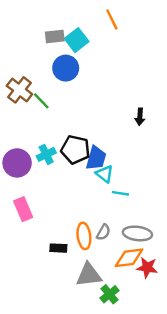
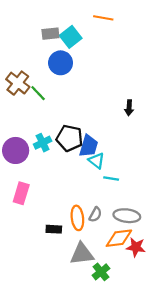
orange line: (112, 19) -> (103, 18), turned -54
pink rectangle: (23, 209) -> (21, 193), turned 40

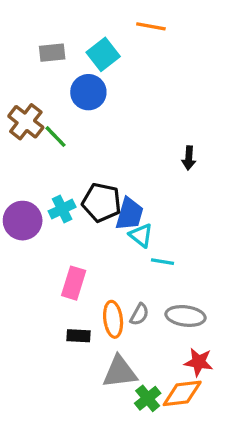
gray rectangle: (50, 34) -> (52, 53), moved
pink rectangle: (21, 193) -> (74, 283), moved
orange diamond: (119, 238) -> (182, 393), moved

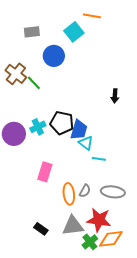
cyan square: (103, 54) -> (74, 32), moved
black rectangle: (79, 336) -> (41, 229), moved, turned 32
red star: (199, 362) -> (99, 220), moved, size x1.4

